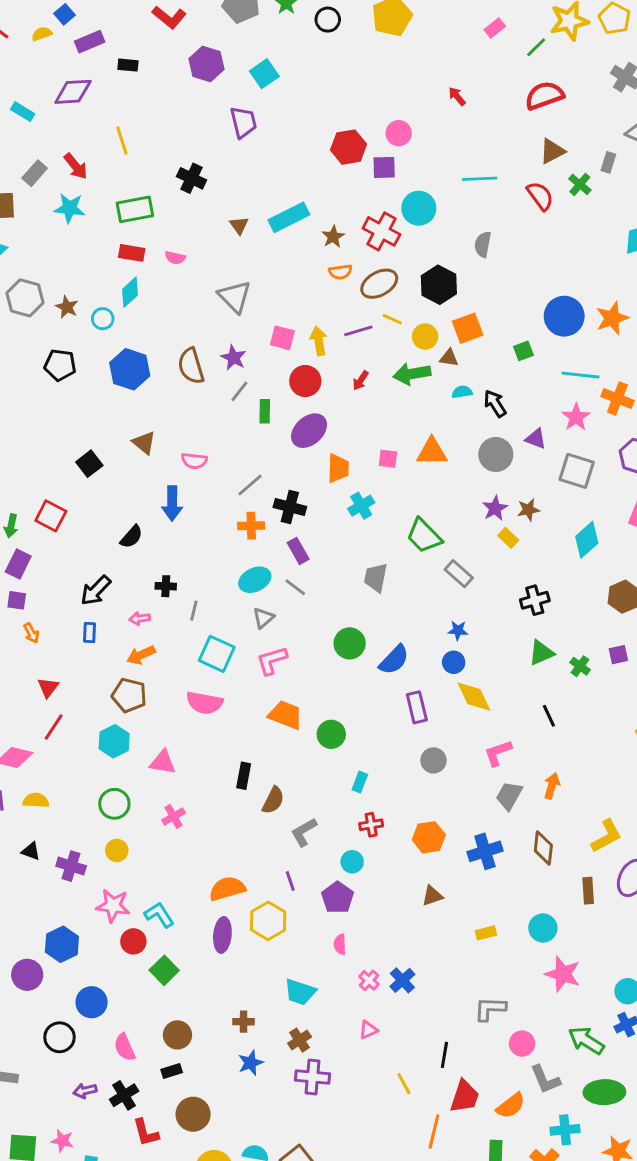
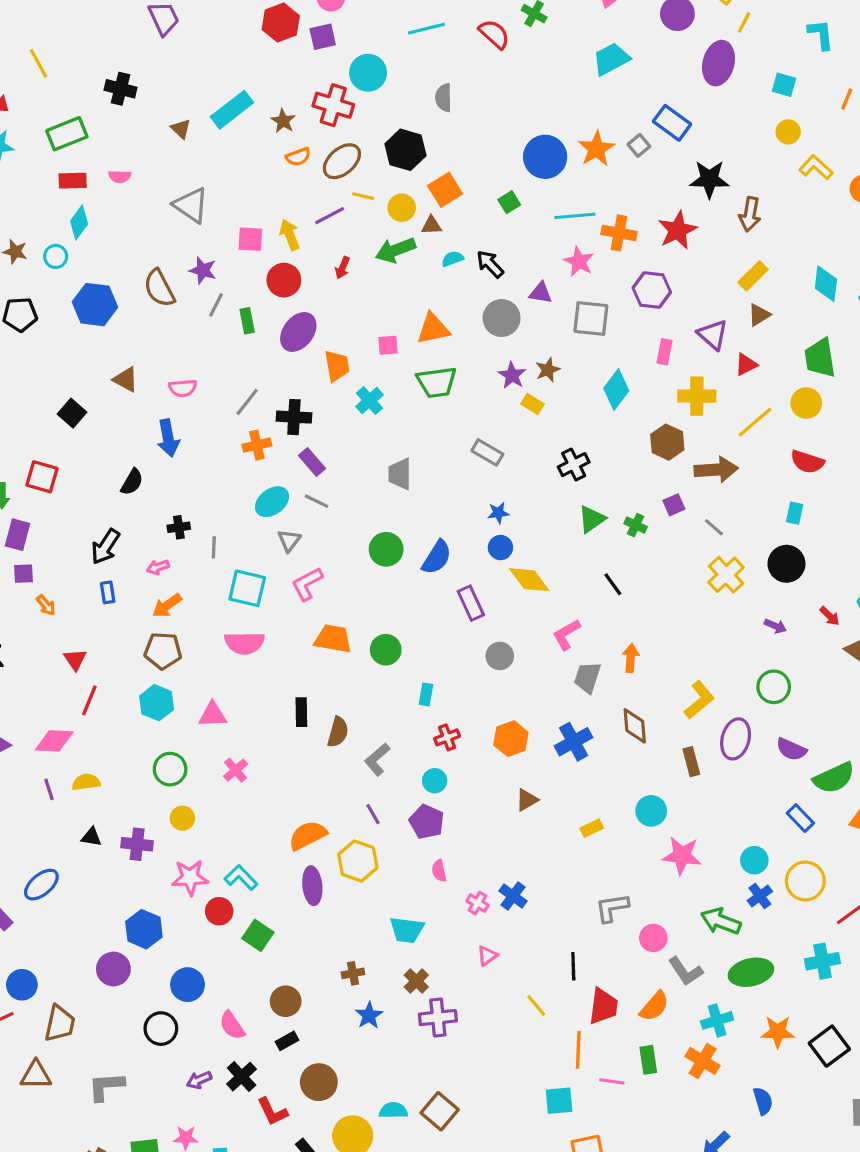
green trapezoid: (424, 536) -> (437, 382), moved, turned -42

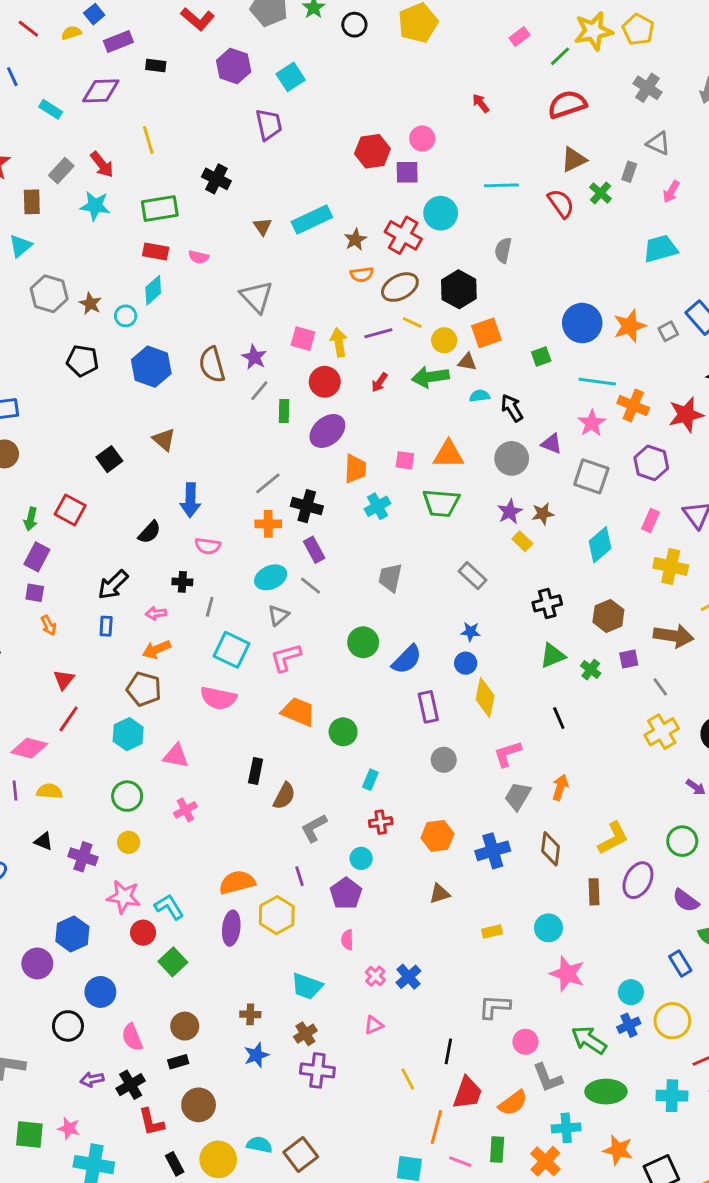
pink semicircle: (183, 388) -> (208, 546), moved
brown hexagon: (667, 442) -> (608, 616), moved
yellow diamond: (529, 580) -> (485, 698), turned 36

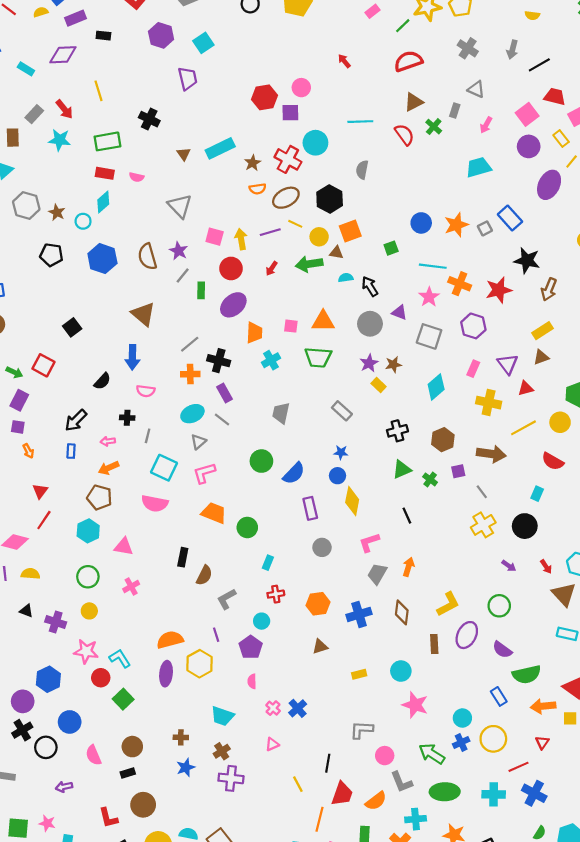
blue circle: (582, 323) -> (421, 223), size x0.7
brown triangle: (164, 439) -> (143, 314), moved, size x1.4
green arrow: (31, 519) -> (14, 372), turned -77
black cross: (131, 1085) -> (22, 730), moved

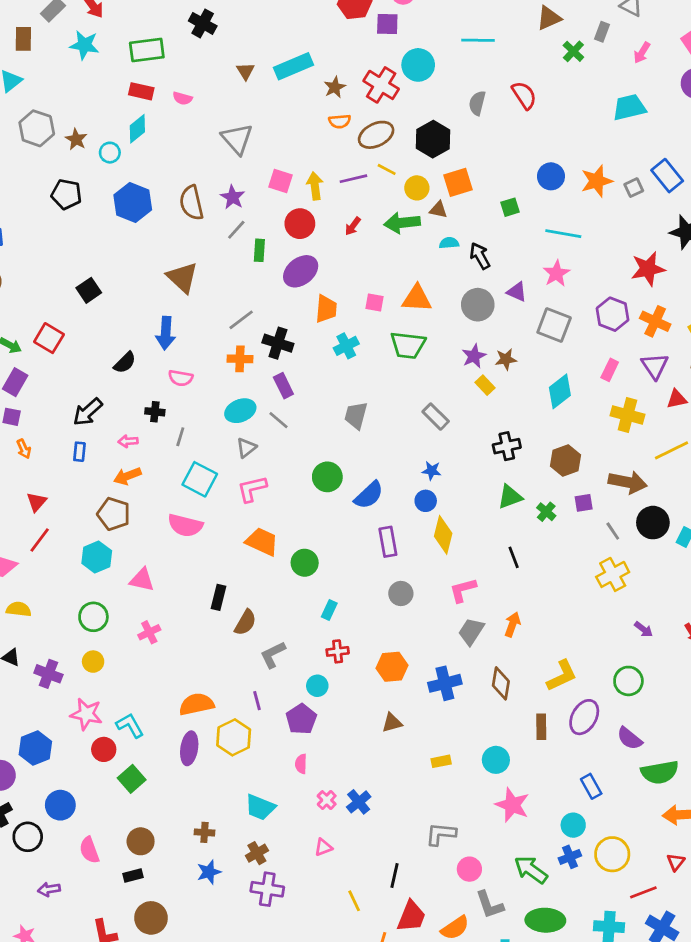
red semicircle: (404, 135) -> (524, 95), moved
orange cross: (460, 284) -> (655, 321), moved
black circle: (525, 526) -> (653, 523), moved
blue rectangle: (499, 696) -> (591, 786), moved

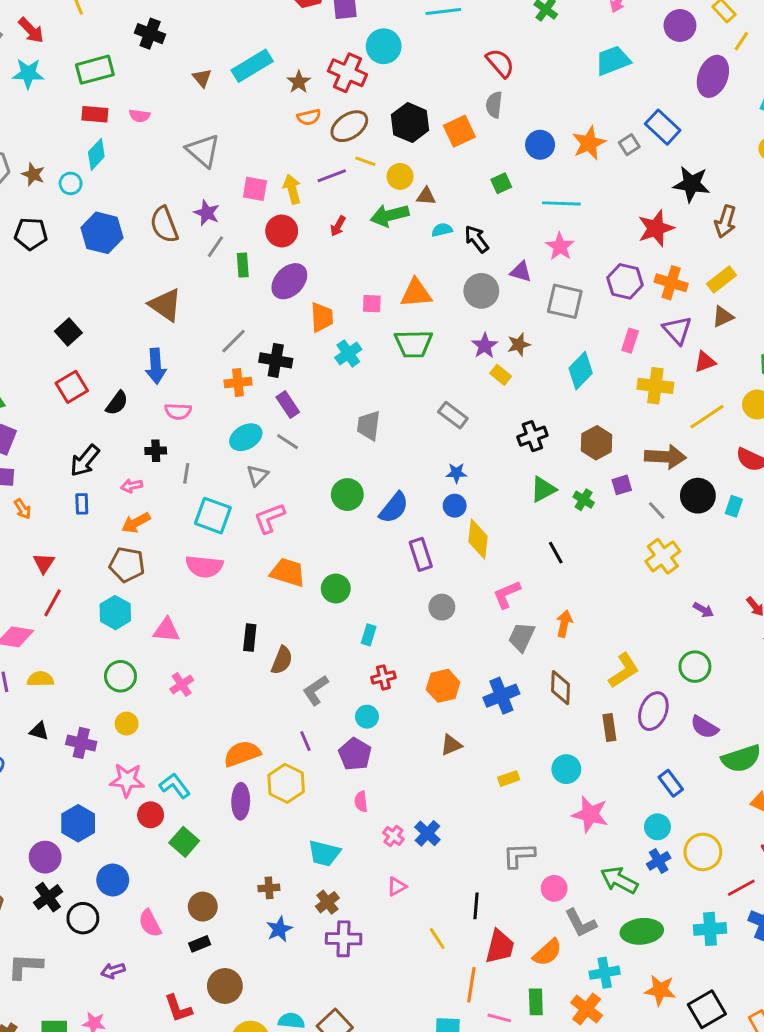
gray semicircle: (477, 103) -> (494, 105), moved
orange square: (458, 182) -> (459, 131), moved
red square: (49, 338) -> (72, 387), moved, turned 36

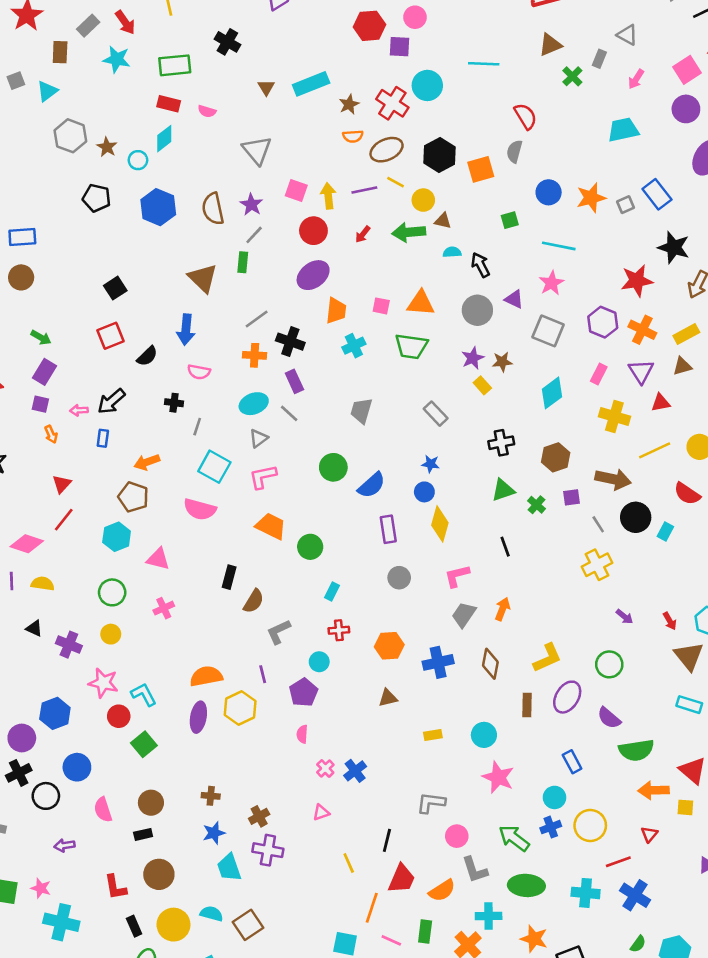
green rectangle: (243, 265) -> (243, 262), moved
pink arrow: (132, 486) -> (79, 410), moved
cyan trapezoid: (324, 853) -> (229, 868), moved, turned 48

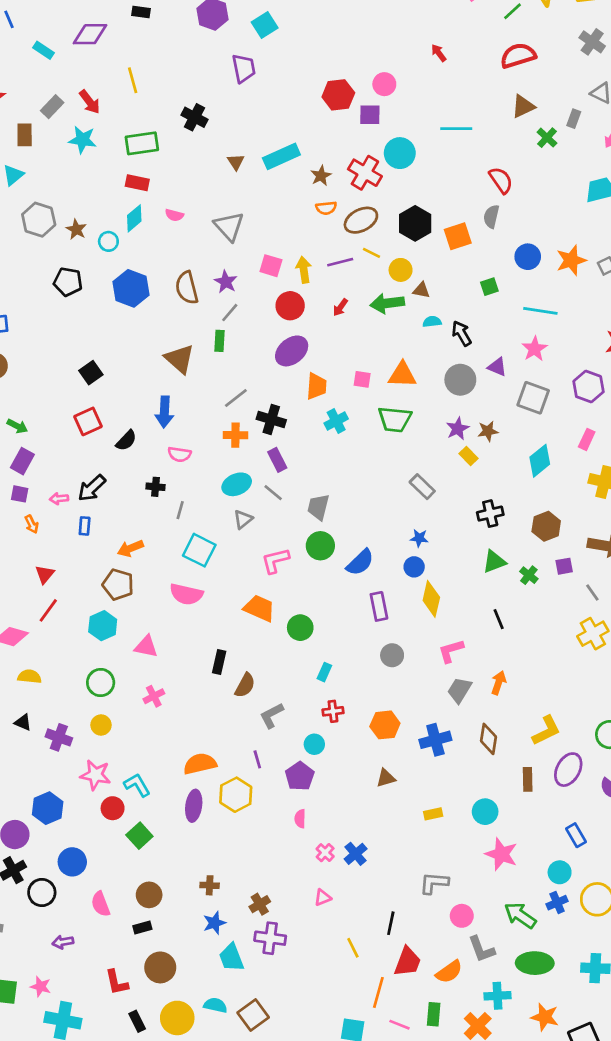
pink semicircle: (207, 111) -> (174, 215), moved
gray trapezoid: (361, 411) -> (318, 507), moved
pink L-shape: (263, 477) -> (275, 561), moved

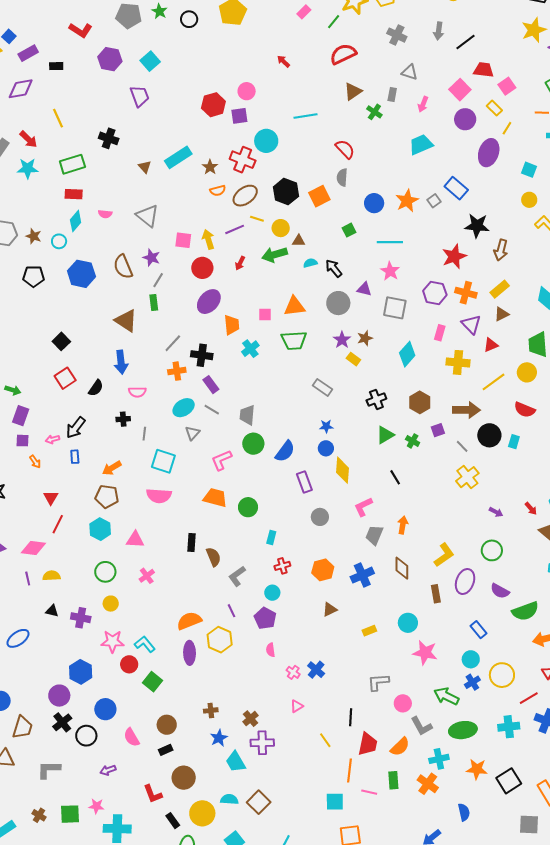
brown semicircle: (245, 685) -> (214, 557), turned -42

